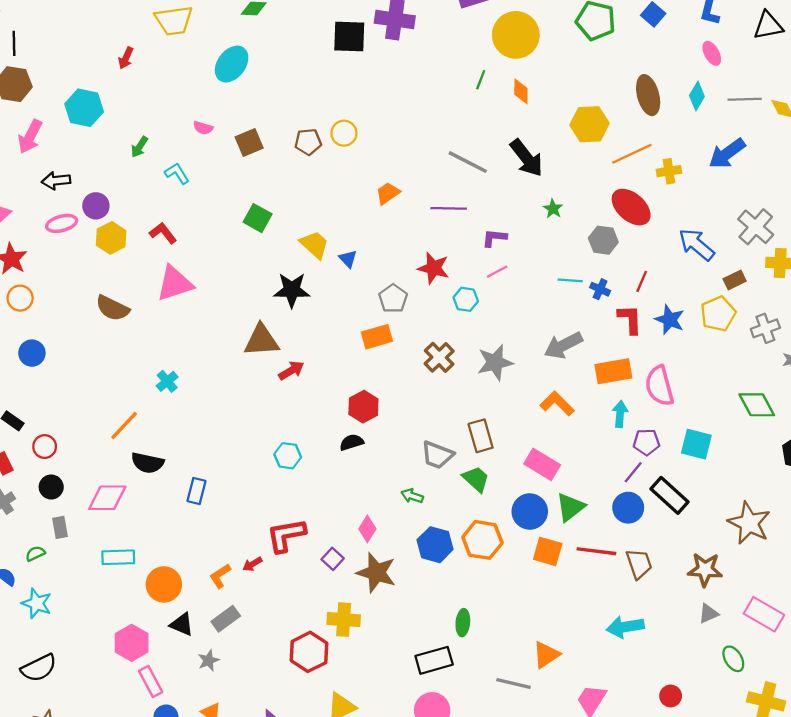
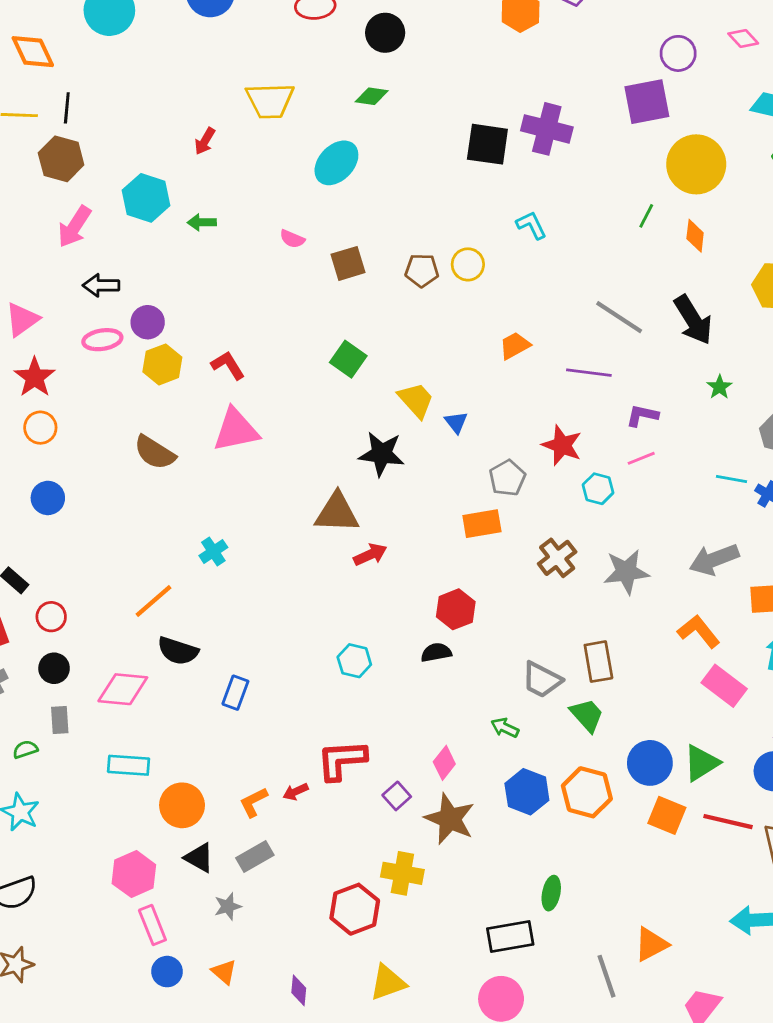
green arrow: (139, 147) -> (202, 222), moved, turned 50
cyan L-shape: (177, 173) -> (531, 225), moved
pink rectangle: (542, 464) -> (724, 686), moved
gray line: (514, 684) -> (607, 976), turned 52

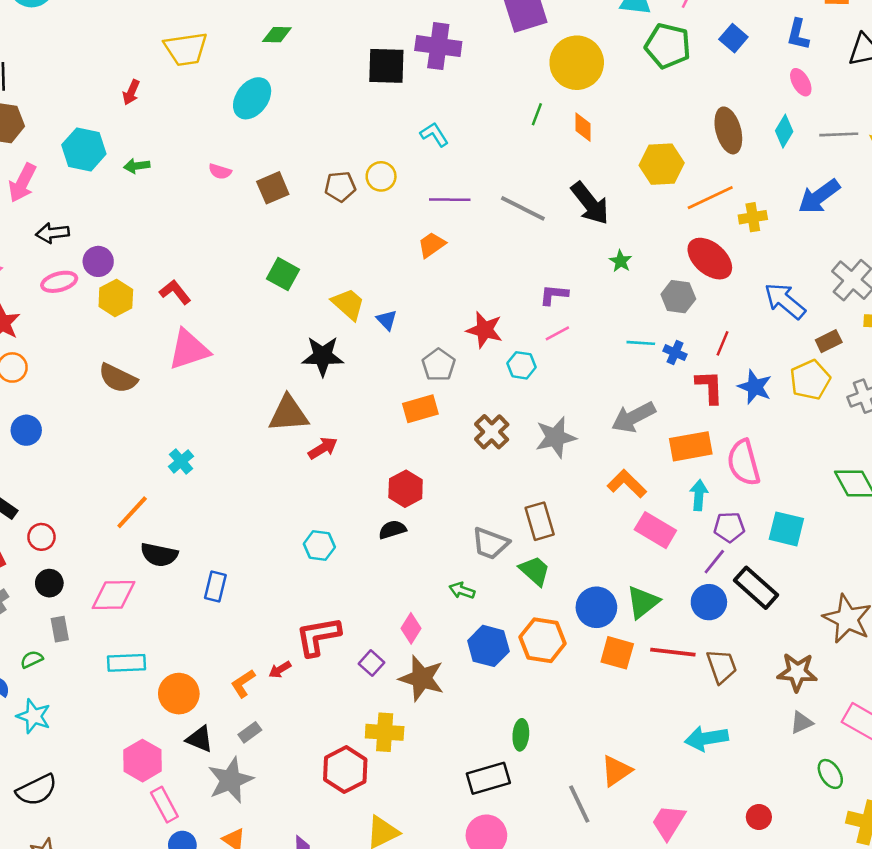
purple line: (589, 373) -> (450, 200), moved
gray rectangle: (255, 857) -> (250, 732), size x0.7
gray star: (228, 906) -> (230, 780), size x1.8

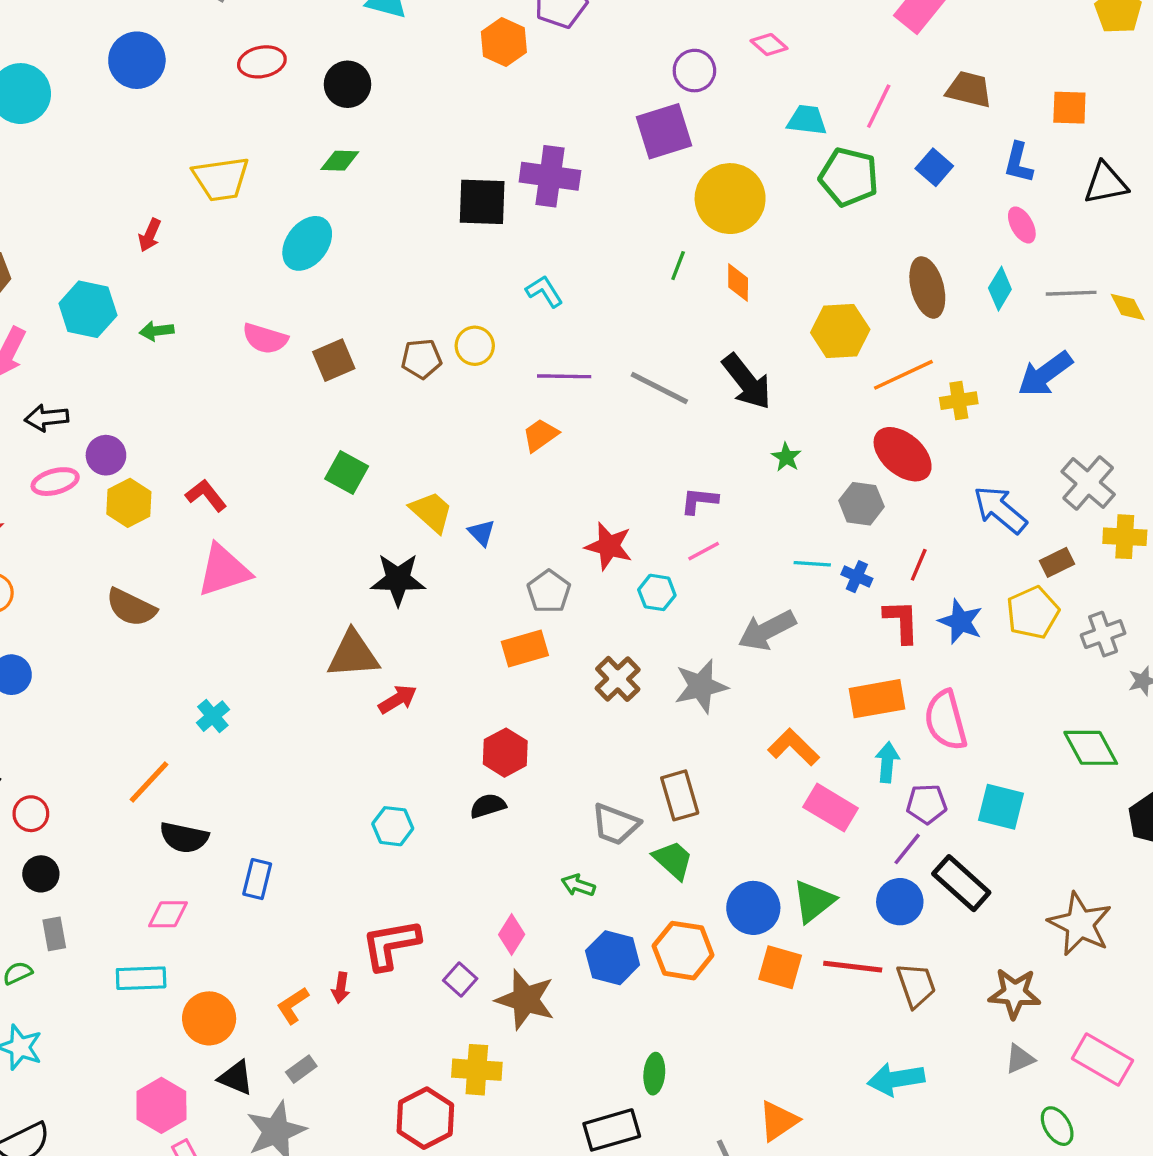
pink semicircle: (220, 171) -> (265, 339), size x1.5
gray arrow: (633, 417) -> (767, 630), moved
pink diamond: (114, 595) -> (168, 914), moved, size x0.7
red arrow: (280, 670) -> (341, 988), turned -50

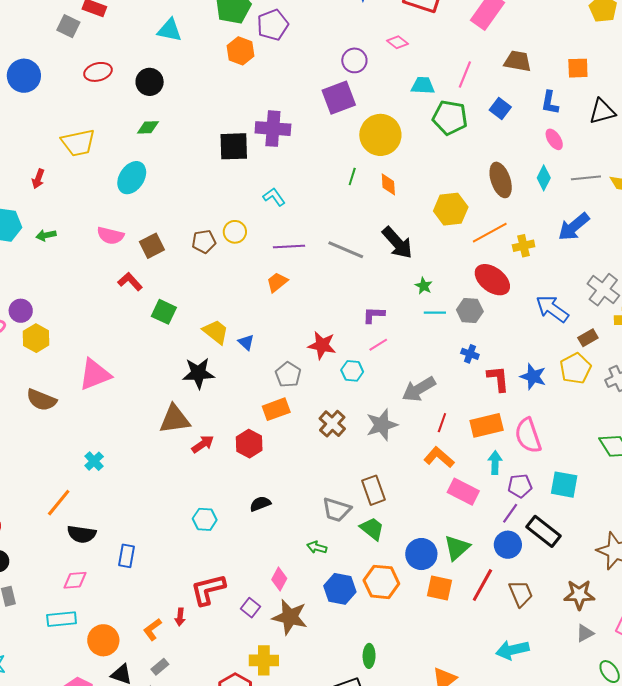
red L-shape: (206, 495) -> (130, 282), moved
cyan line: (812, 564) -> (435, 313), moved
red line: (919, 565) -> (442, 423), moved
red hexagon: (505, 753) -> (249, 444), moved
red line: (853, 967) -> (482, 585), turned -64

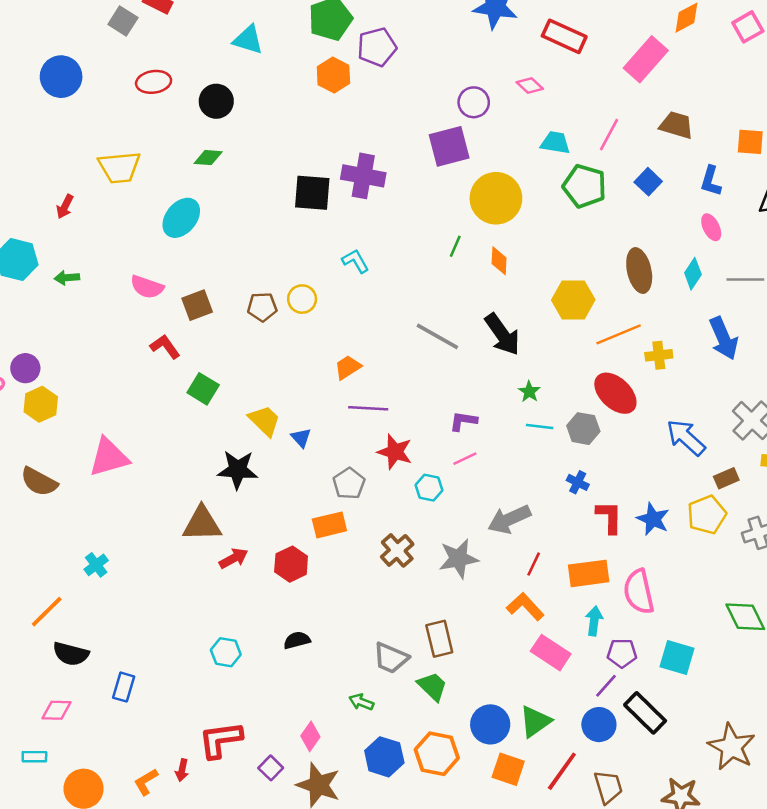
blue arrow: (574, 227) -> (724, 338), turned -80
purple line: (289, 247) -> (368, 408), moved
cyan rectangle: (62, 619) -> (34, 757), size x0.7

